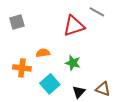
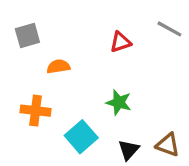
gray line: (97, 12) -> (169, 29), moved
red triangle: (74, 26) -> (120, 42), size x0.6
orange semicircle: (43, 53) -> (58, 66), moved

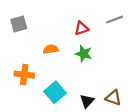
gray line: (169, 29) -> (115, 20), turned -49
orange semicircle: (58, 66) -> (51, 49), moved
green star: (119, 102) -> (84, 54), moved

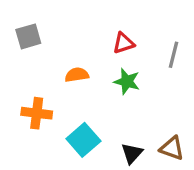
gray line: (115, 20) -> (174, 55), moved, turned -56

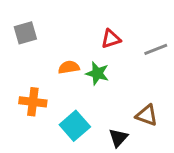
gray line: (174, 55) -> (156, 49), turned 55
green star: (127, 81) -> (97, 73), moved
brown triangle: (172, 148) -> (147, 115), moved

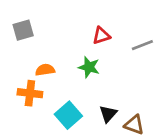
orange semicircle: (69, 67) -> (45, 70), moved
brown triangle: (147, 115) -> (134, 125), moved
black triangle: (118, 138) -> (108, 114), moved

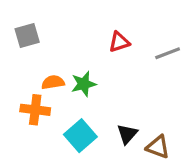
green star: (89, 67) -> (84, 84), moved, turned -30

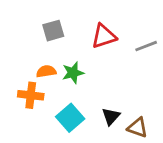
gray square: (27, 36) -> (53, 31), moved
red triangle: (119, 42) -> (104, 36), size x1.4

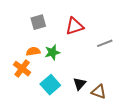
gray line: (146, 46) -> (105, 43), moved
orange cross: (31, 95) -> (22, 69), turned 30

